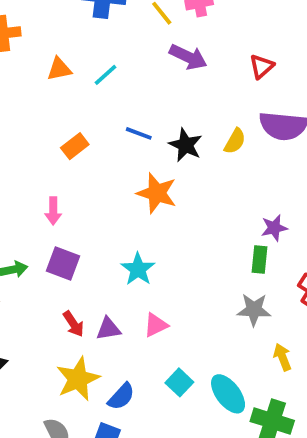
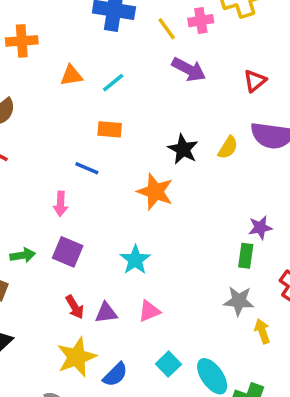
blue line: (139, 133) -> (87, 168), moved
orange rectangle: (75, 146) -> (110, 129), moved, turned 40
yellow arrow: (282, 357) -> (262, 331), moved

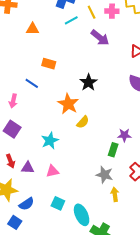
cyan line: (113, 83) -> (71, 20), moved
yellow semicircle: (228, 147) -> (83, 122), moved
cyan square: (168, 364) -> (58, 203), turned -32

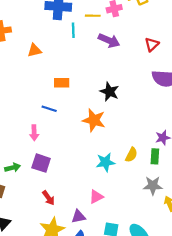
yellow line: (92, 12) -> (93, 16), turned -48
cyan line: (71, 20) -> (73, 30), turned -48
yellow semicircle: (83, 122) -> (131, 155), moved
cyan star: (50, 141) -> (106, 162), moved, turned 30
purple triangle: (28, 168) -> (79, 217), moved

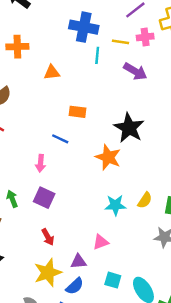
black star: (109, 92) -> (129, 128), size x1.4
green arrow: (13, 168) -> (12, 199), turned -104

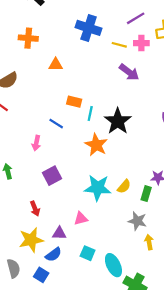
cyan line: (97, 55) -> (90, 113), moved
purple square: (44, 198) -> (52, 176), moved, turned 30
cyan star: (115, 205) -> (98, 188), size x1.4

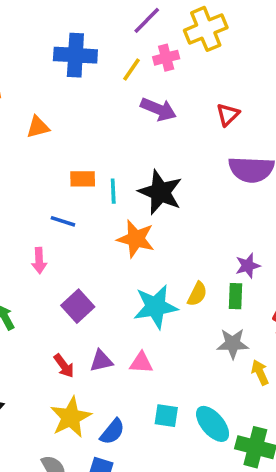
yellow line: (119, 45) -> (132, 69), turned -56
pink triangle: (81, 218) -> (141, 363), turned 32
purple triangle: (59, 233) -> (101, 361), moved

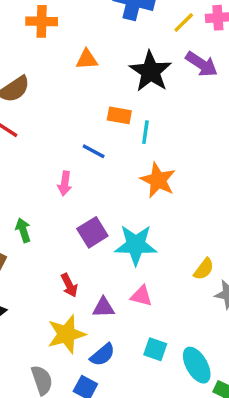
black star: (160, 192) -> (151, 71), moved
yellow semicircle: (197, 294) -> (204, 269), moved
cyan star: (156, 307) -> (136, 245), moved
purple triangle: (101, 361) -> (103, 307), moved

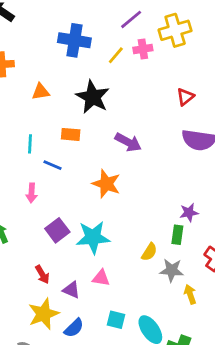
purple arrow: (202, 64) -> (128, 142), moved
cyan line: (145, 132) -> (30, 144), moved
purple triangle: (103, 307) -> (71, 290), turned 30

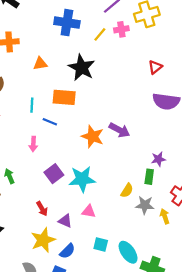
orange rectangle: (71, 134) -> (64, 97), size x1.5
purple arrow: (128, 142) -> (119, 130), moved
yellow arrow: (190, 294) -> (165, 216), moved

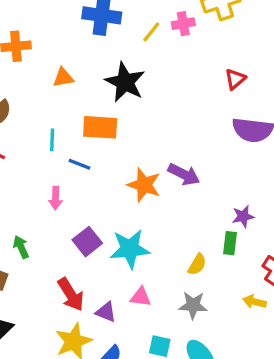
gray star: (145, 205) -> (193, 305), moved
red arrow: (42, 209) -> (71, 294), size x1.5
yellow arrow: (165, 216) -> (254, 302), turned -56

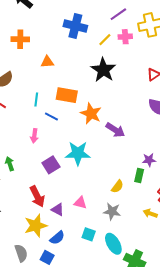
black star: (125, 82) -> (103, 70), moved
orange star: (144, 185) -> (91, 114), moved
cyan star: (130, 249) -> (78, 153), moved

